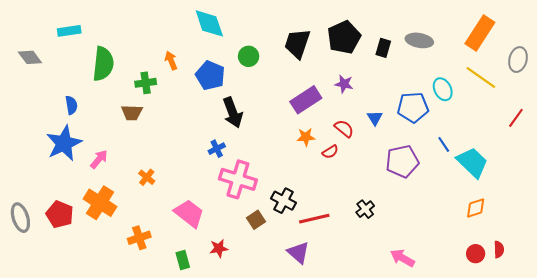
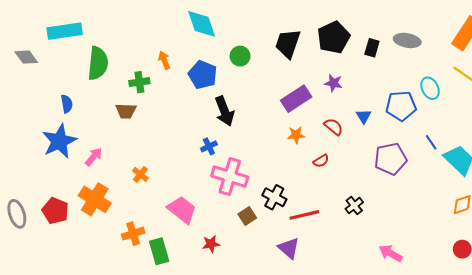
cyan rectangle: (69, 31) -> (65, 31), size x1.5
red semicircle: (330, 152) -> (321, 161), moved
green rectangle: (183, 260) -> (159, 251), moved, size x1.4

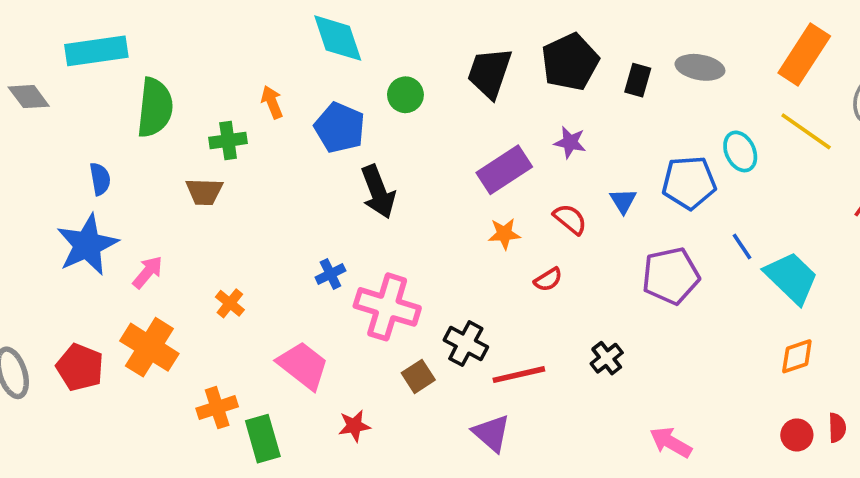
blue cross: (209, 146) -> (330, 274), moved

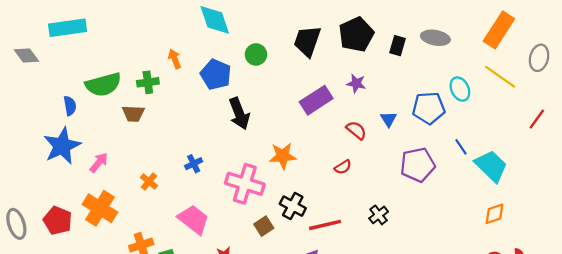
green semicircle: (155, 108) -> (103, 85), moved, turned 69
orange star: (504, 234) -> (283, 156), moved, size x1.4
blue cross: (330, 274) -> (194, 164), moved

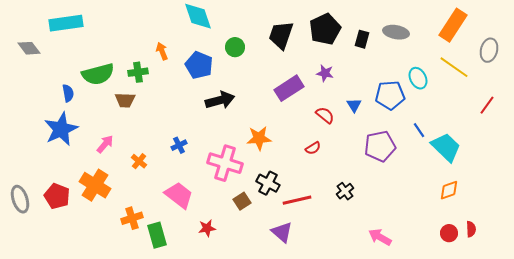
black arrow: (239, 114) -> (220, 100), turned -84
pink arrow: (99, 163) -> (105, 144), moved

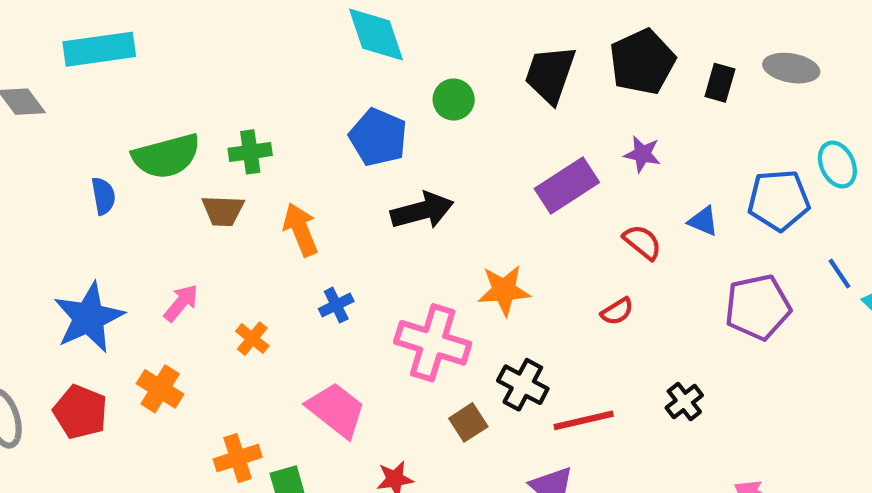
orange arrow: (162, 51) -> (301, 230), moved, size x1.4
blue triangle: (354, 105) -> (703, 221), turned -35
blue star: (61, 129) -> (89, 318), moved
orange cross: (95, 185) -> (160, 389), size x0.7

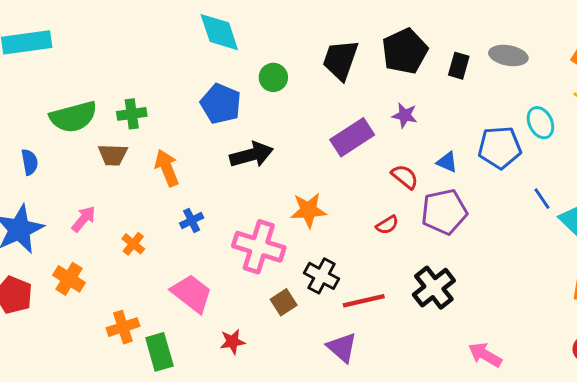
blue semicircle: (103, 196) -> (30, 162), moved
purple pentagon: (758, 307) -> (444, 212), moved
black cross: (684, 401) -> (434, 288), size x1.6

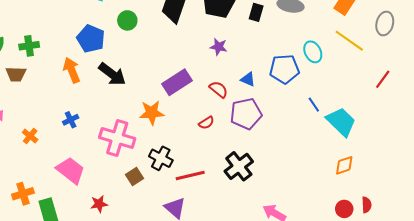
purple rectangle: (352, 137) -> (177, 82), moved
black arrow: (251, 155) -> (112, 74), turned 52
orange arrow: (167, 168) -> (72, 70), moved

